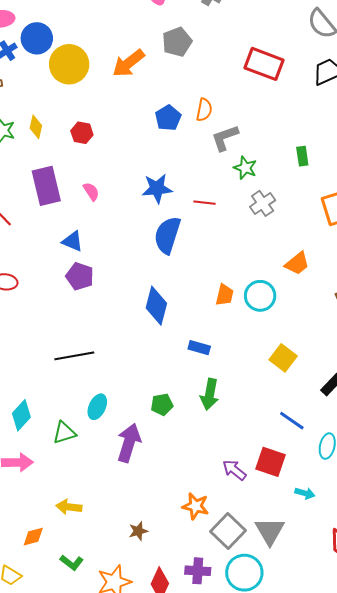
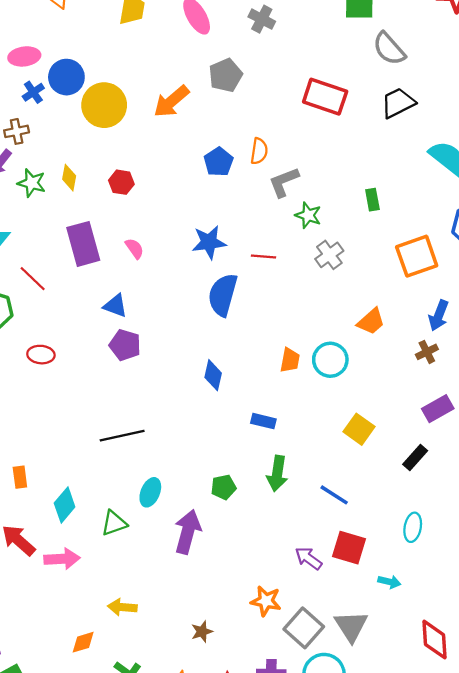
blue diamond: (156, 306) -> (213, 375), size x0.7
blue line: (292, 421) -> (334, 495), moved

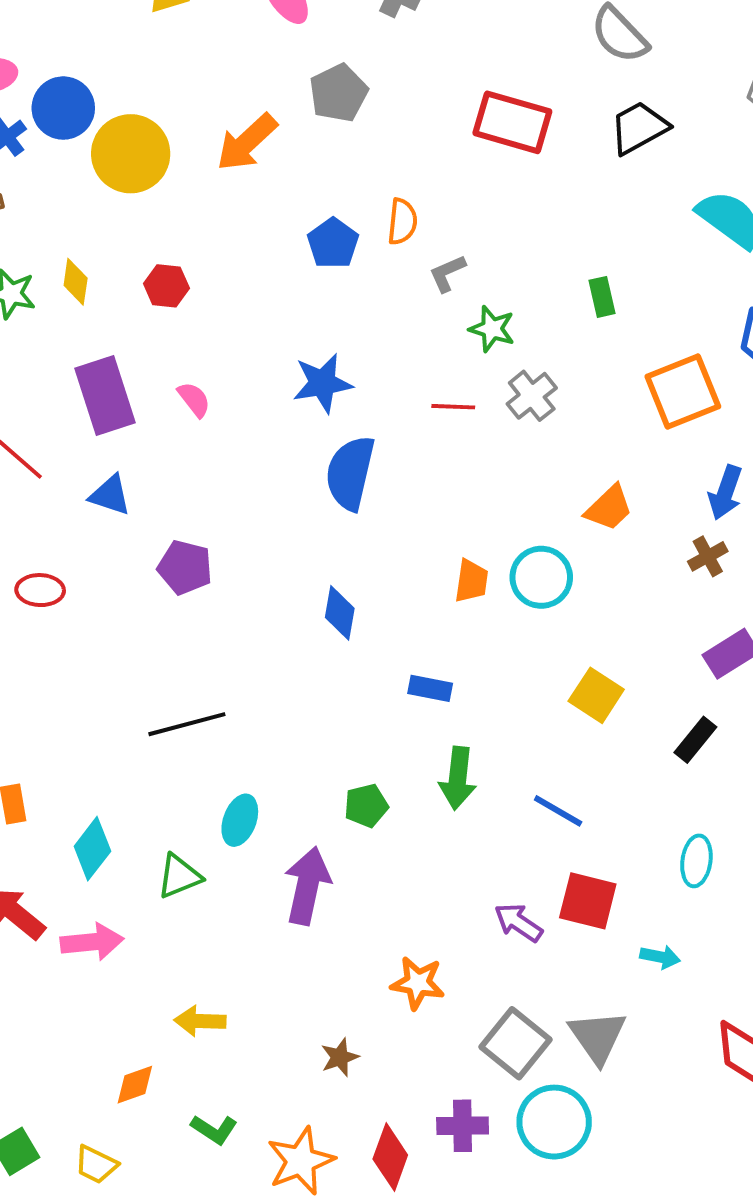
gray L-shape: (284, 182) -> (447, 273), size x0.7
red line: (264, 256) -> (453, 407), moved
blue triangle: (115, 306) -> (110, 495), moved
orange star: (266, 601) -> (418, 983), moved

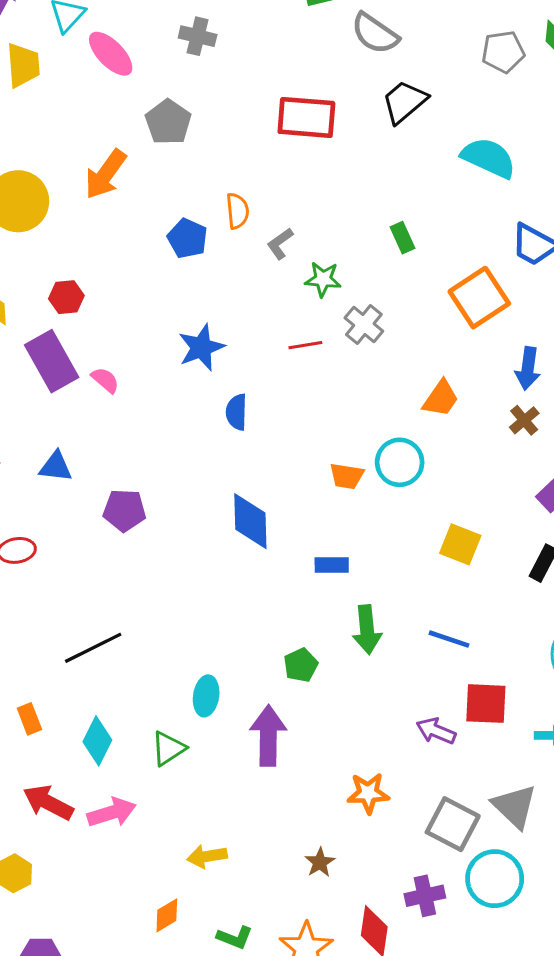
purple rectangle: (105, 395) -> (52, 361), moved
blue semicircle: (350, 473) -> (237, 412), size x0.6
orange trapezoid: (471, 581) -> (347, 476), turned 102
blue diamond: (340, 613) -> (250, 521), size x1.4
black line: (187, 724) -> (93, 648), moved

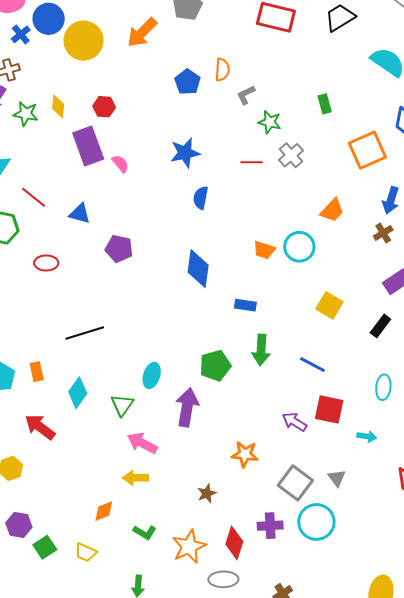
green pentagon: (301, 665) -> (215, 366), size x1.4
green triangle: (168, 748) -> (122, 405), turned -30
gray triangle: (515, 806) -> (337, 478), size x0.6
pink arrow: (112, 813) -> (142, 443), moved, turned -144

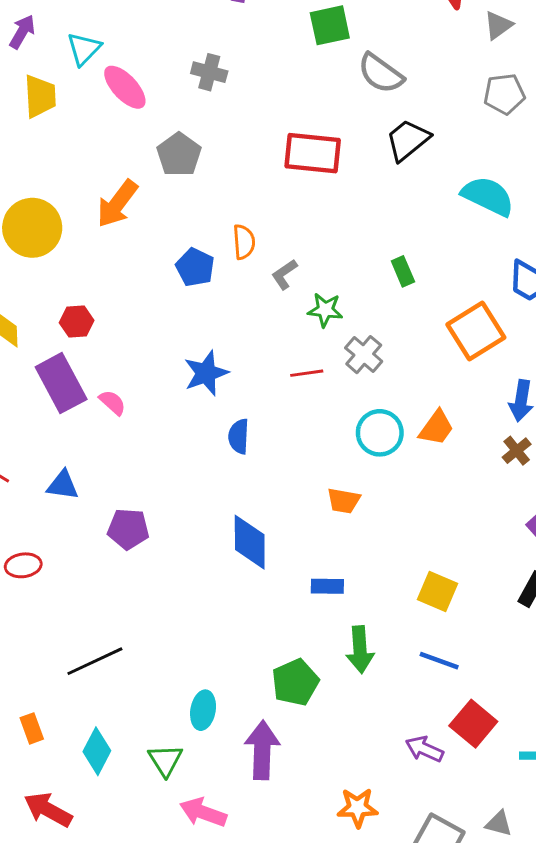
cyan circle: (299, 247) -> (380, 433), moved
yellow square: (329, 305) -> (437, 592), moved
red square: (329, 409) -> (473, 724), turned 36
gray triangle: (337, 478) -> (499, 824), turned -30

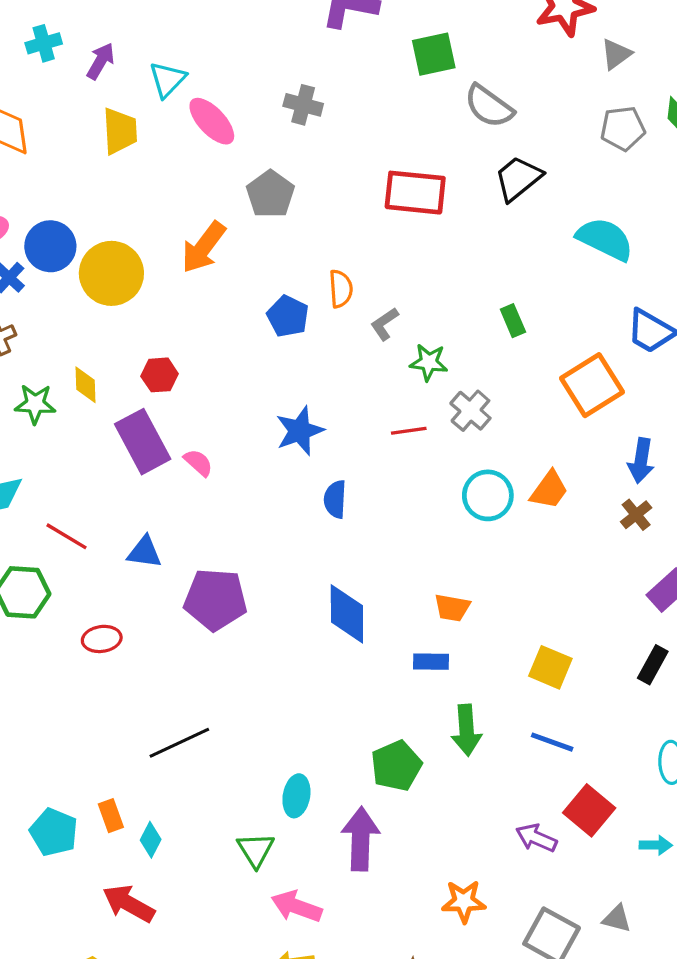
orange trapezoid: (344, 501) -> (452, 608), moved
purple pentagon: (128, 529) -> (215, 600), size x1.4
cyan diamond: (97, 751) -> (151, 840), moved, size x0.7

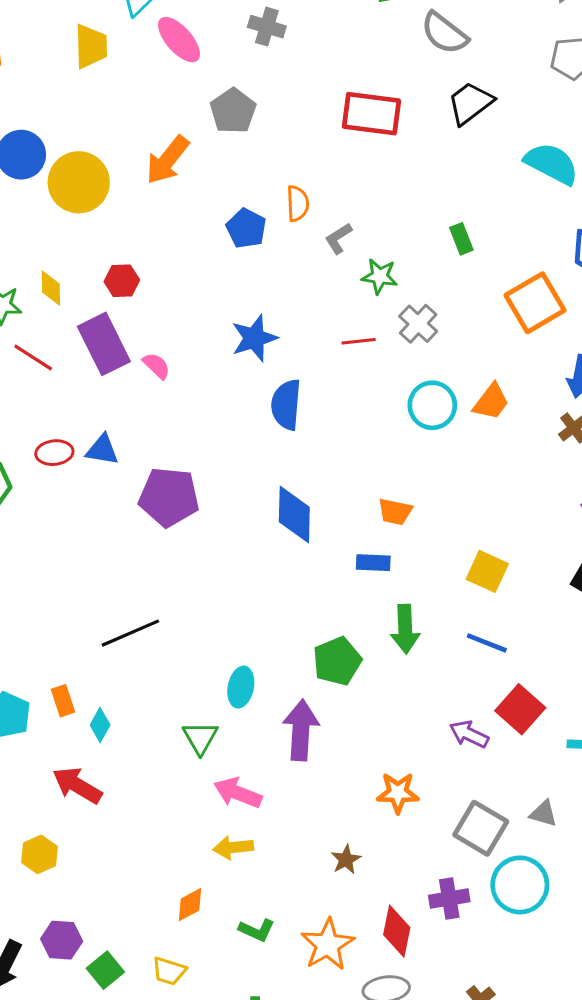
blue semicircle: (335, 499) -> (286, 405), size x1.4
red line: (66, 536) -> (33, 358), moved
red ellipse: (102, 639) -> (54, 453), moved

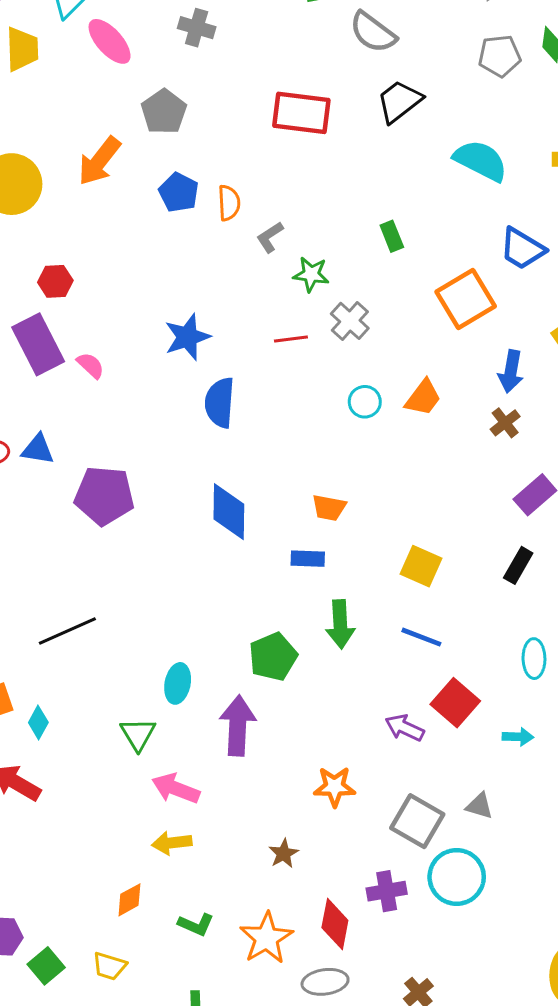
blue pentagon: (246, 228) -> (179, 192), moved
cyan circle: (432, 405) -> (365, 402), size x0.7

